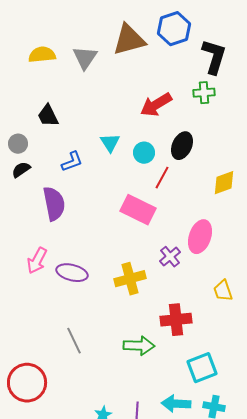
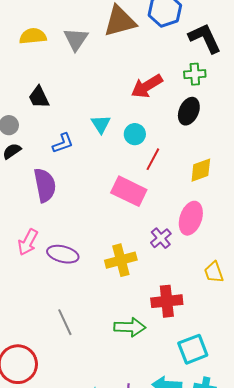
black L-shape: (214, 57) -> (205, 38), turned -42
black ellipse: (182, 146) -> (189, 111), moved
yellow diamond: (224, 183) -> (201, 170), moved

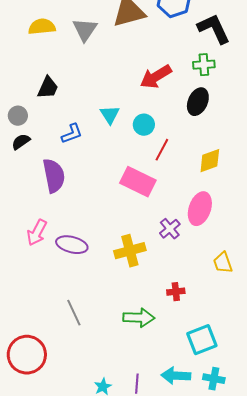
black trapezoid: (39, 97) -> (48, 88), turned -130
red cross: (167, 301) -> (176, 292), size x0.6

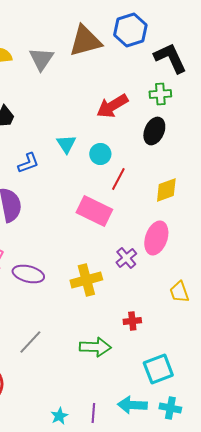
gray line: (74, 313) -> (30, 342), turned 68

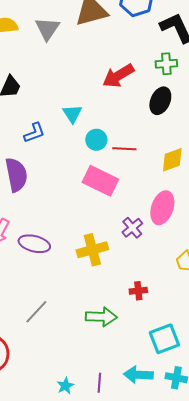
cyan circle: (100, 154) -> (96, 140), moved
red line: (118, 179) -> (124, 149), turned 65

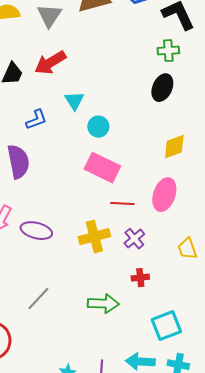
red arrow: (118, 76) -> (50, 63), moved
red line: (124, 149) -> (122, 204), moved
purple cross: (132, 228) -> (134, 239), moved

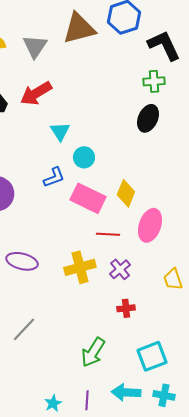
blue L-shape: (36, 120) -> (54, 177), moved
yellow diamond: (174, 147) -> (126, 193), moved, turned -48
green arrow: (103, 304) -> (93, 352), moved, turned 120

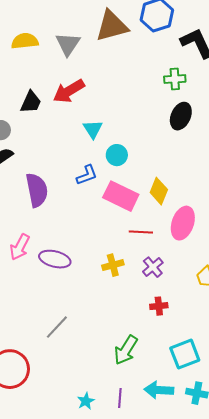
green cross: (154, 81) -> (175, 79), moved
yellow cross: (80, 267) -> (113, 265), size x0.7

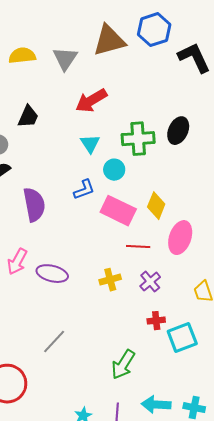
green cross: (175, 79) -> (138, 139), moved, size x1.5
red arrow: (69, 91) -> (91, 101), moved
cyan square: (185, 354) -> (182, 338), moved

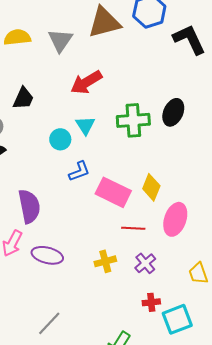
cyan circle: (114, 170) -> (60, 139), moved
purple semicircle: (34, 205) -> (29, 206), moved

